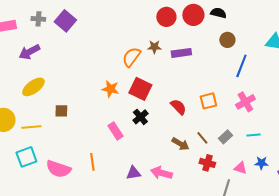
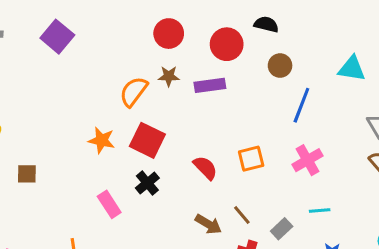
red circle: (193, 15) -> (227, 44), moved
red circle: (166, 17) -> (169, 34), moved
purple square: (65, 21) -> (57, 37), moved
gray rectangle: (225, 137) -> (282, 229), moved

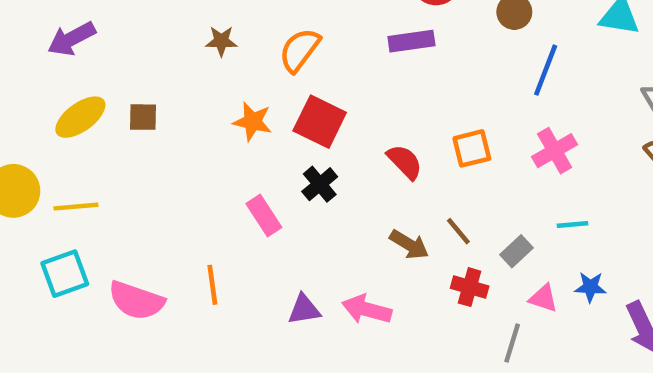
brown star: (169, 76) -> (221, 41), moved
brown square: (27, 174) -> (143, 117), moved

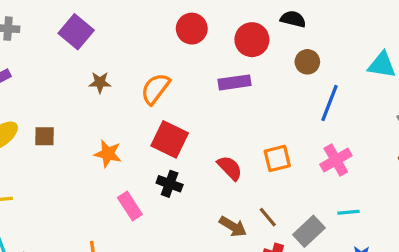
orange star: (253, 122) -> (108, 154), moved
black cross: (320, 184) -> (170, 184), turned -30
gray rectangle: (517, 251) -> (309, 231), size x1.4

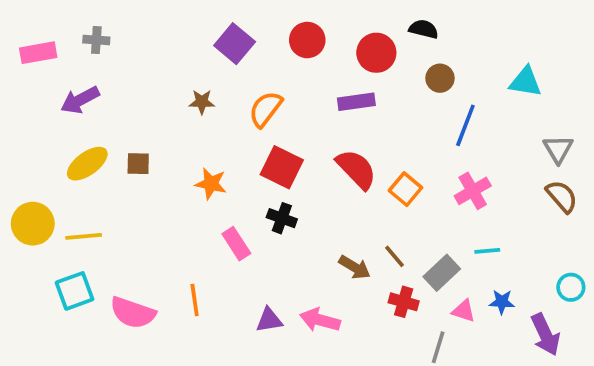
purple square: (76, 32) -> (235, 44), moved
orange square: (277, 158) -> (405, 189), turned -36
red semicircle: (230, 168) -> (356, 169), moved, size x1.4

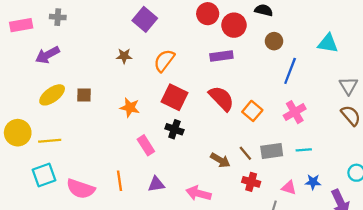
red circle: (307, 40) -> (208, 14), moved
gray rectangle: (442, 273) -> (272, 151), moved, turned 35
purple triangle: (269, 320) -> (156, 184), moved

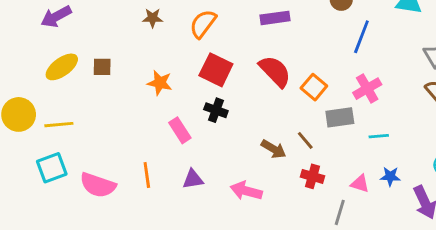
gray rectangle: (272, 151) -> (340, 117), moved

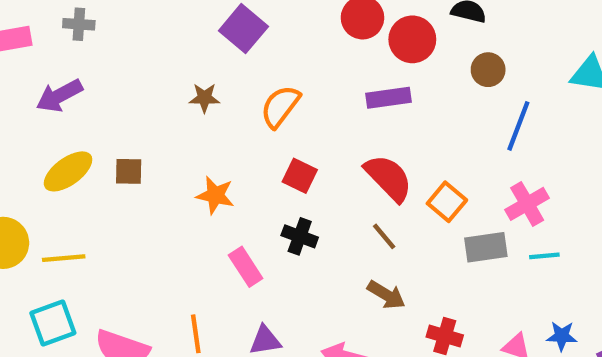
red square: (216, 70) -> (300, 176), size x0.7
cyan line: (379, 136) -> (544, 256), moved
brown line: (305, 140) -> (384, 236), moved

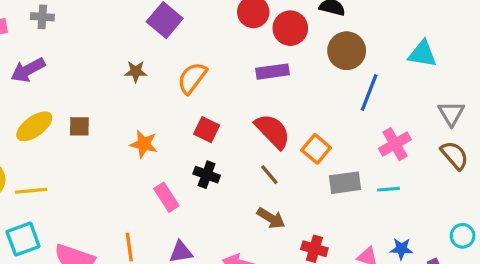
brown circle: (488, 70) -> (347, 51), size x1.5
pink cross: (527, 204) -> (395, 144), moved

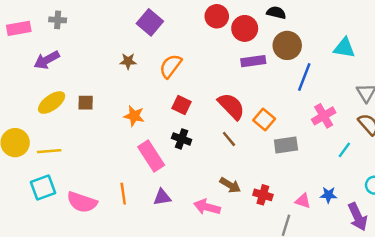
purple rectangle: (273, 72) -> (253, 61), moved
cyan line: (388, 189) -> (344, 150), moved, turned -49
pink rectangle: (166, 197) -> (151, 156), size x1.4
brown arrow: (271, 218) -> (230, 185), moved

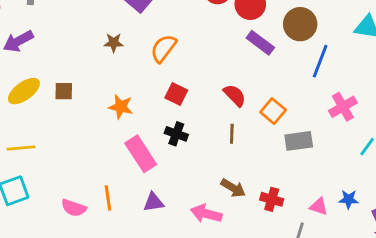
purple rectangle: (253, 61) -> (260, 43), turned 45
red semicircle: (231, 106) -> (235, 95), size x0.7
brown line: (229, 139) -> (232, 134), turned 42
pink semicircle: (82, 202) -> (74, 208), moved, size x0.7

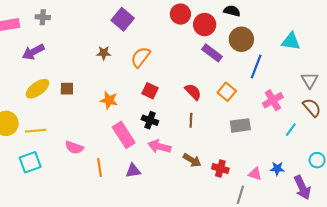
orange square: (273, 111) -> (227, 92), moved
pink semicircle: (74, 208) -> (74, 148), moved
pink arrow: (206, 214) -> (159, 146), moved

